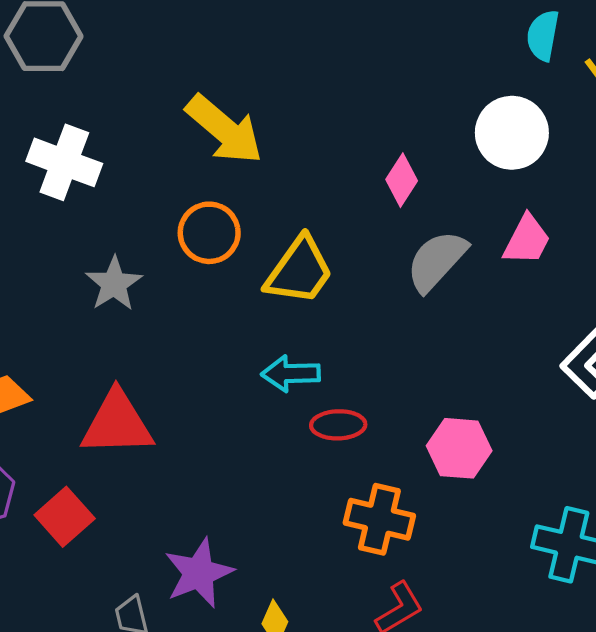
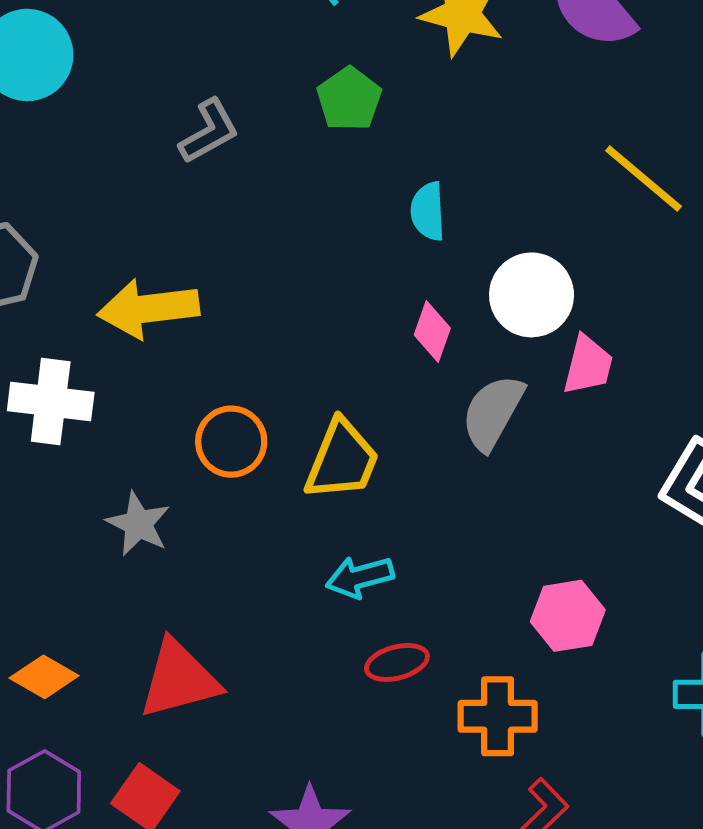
cyan semicircle: (543, 35) -> (428, 211), moved
yellow arrow: (224, 130) -> (148, 309), moved, turned 146
white circle: (512, 133) -> (532, 295), moved
red ellipse: (338, 425) -> (397, 662), moved

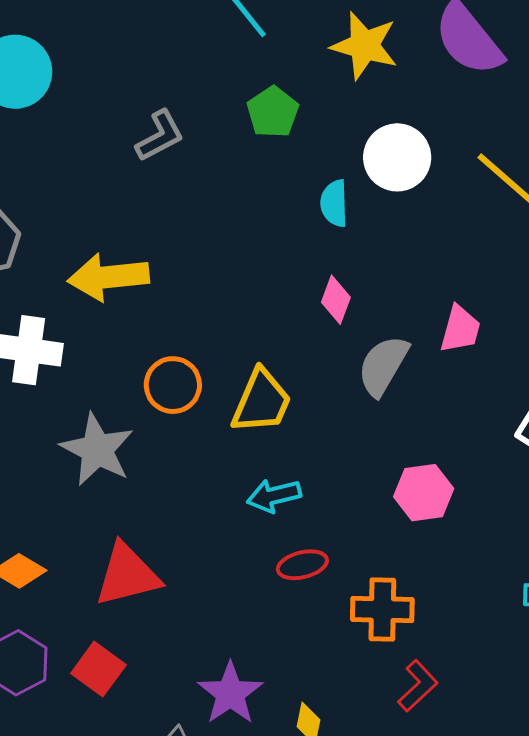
white circle: (532, 295) -> (397, 157), moved
gray star: (138, 524) -> (97, 450), size x1.4
pink hexagon: (568, 616) -> (424, 493), moved

